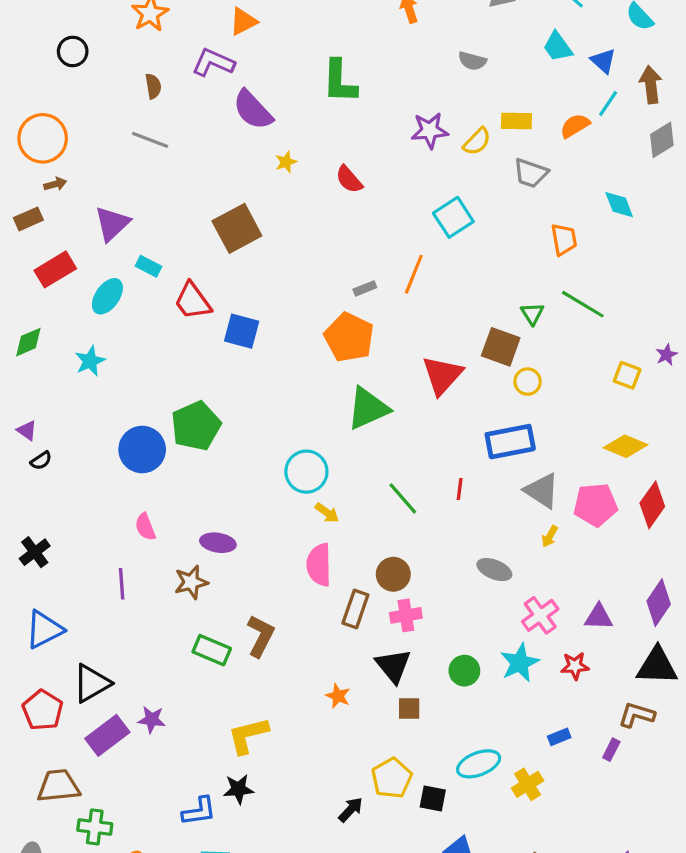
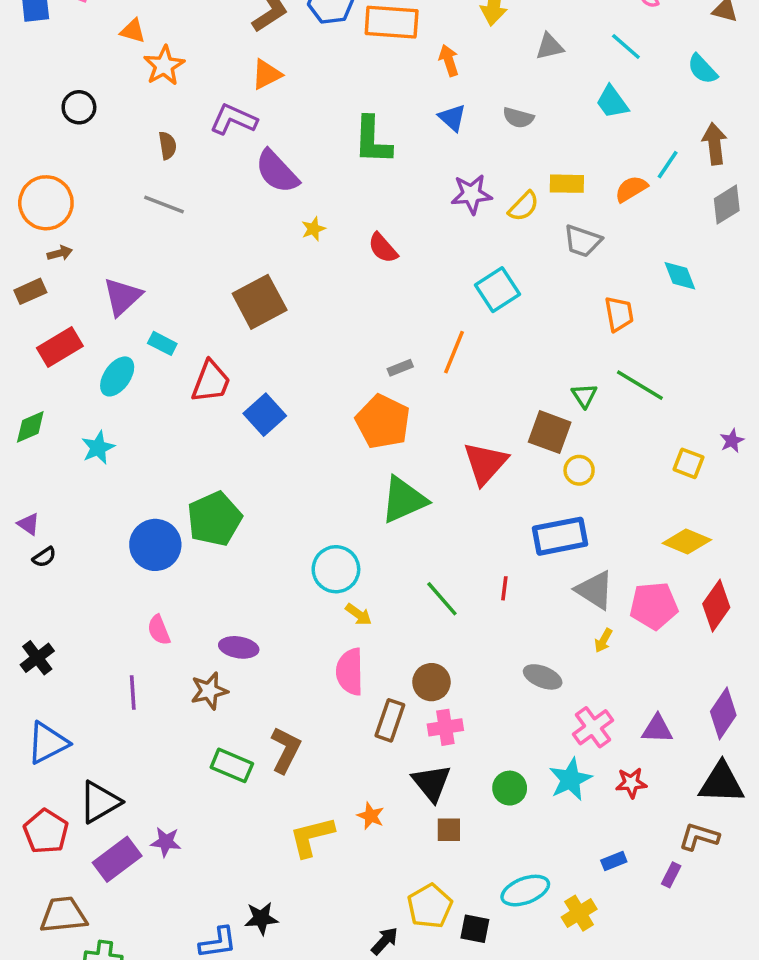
blue triangle: (603, 61) -> (452, 118), moved
red trapezoid: (193, 301) -> (211, 382), turned -123
blue square: (242, 331) -> (265, 415), turned 33
yellow L-shape: (248, 735) -> (312, 837), moved

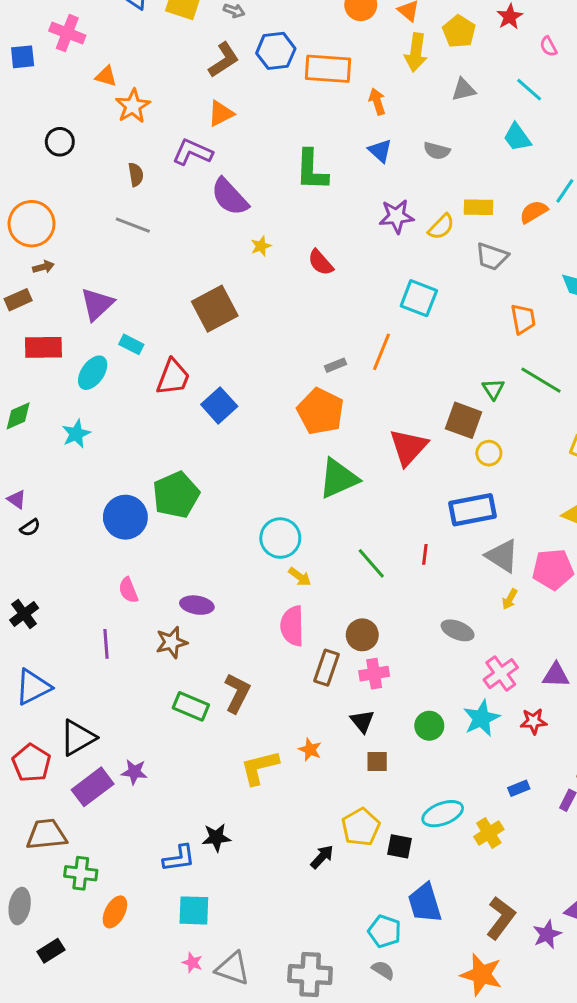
cyan square: (497, 290) -> (419, 298), turned -36
red rectangle: (60, 347) -> (43, 347), turned 30
black triangle: (431, 783) -> (362, 721), size x0.7

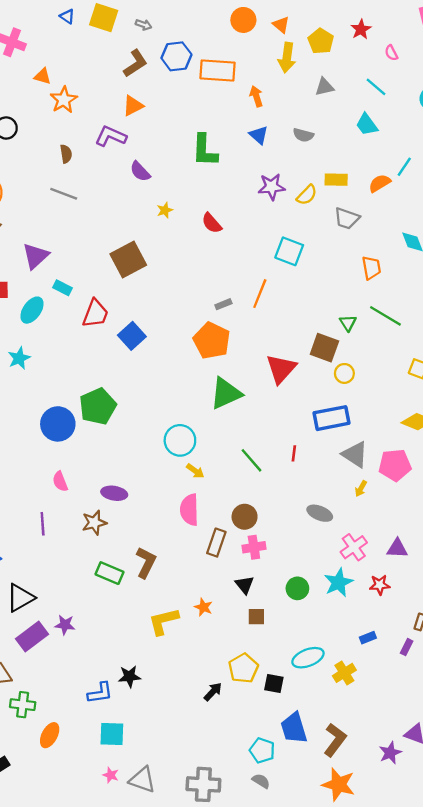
purple semicircle: (230, 197) -> (140, 171), size x0.7
brown L-shape: (501, 918) -> (335, 740), moved

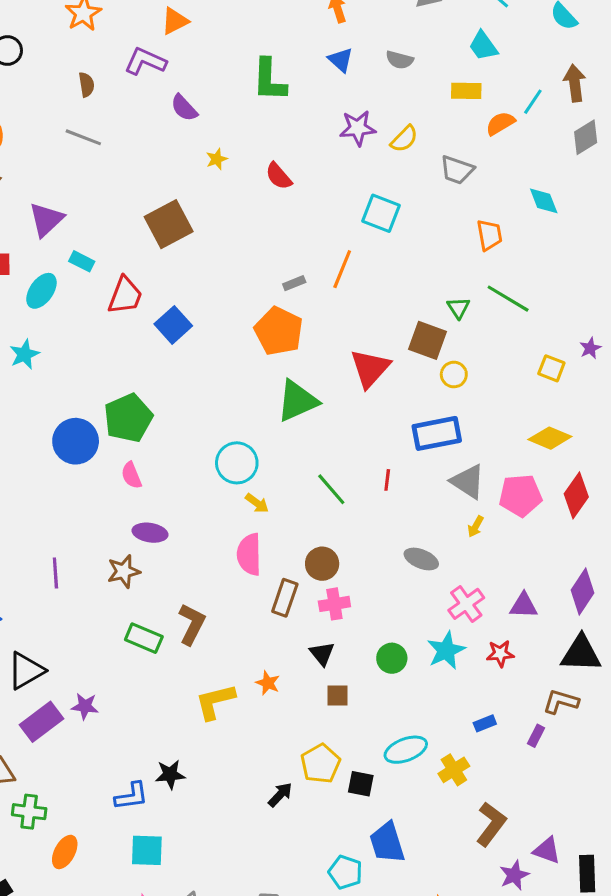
yellow rectangle: (336, 180) -> (466, 91), moved
pink semicircle: (60, 481) -> (131, 475), moved
brown L-shape: (335, 740) -> (491, 824), moved

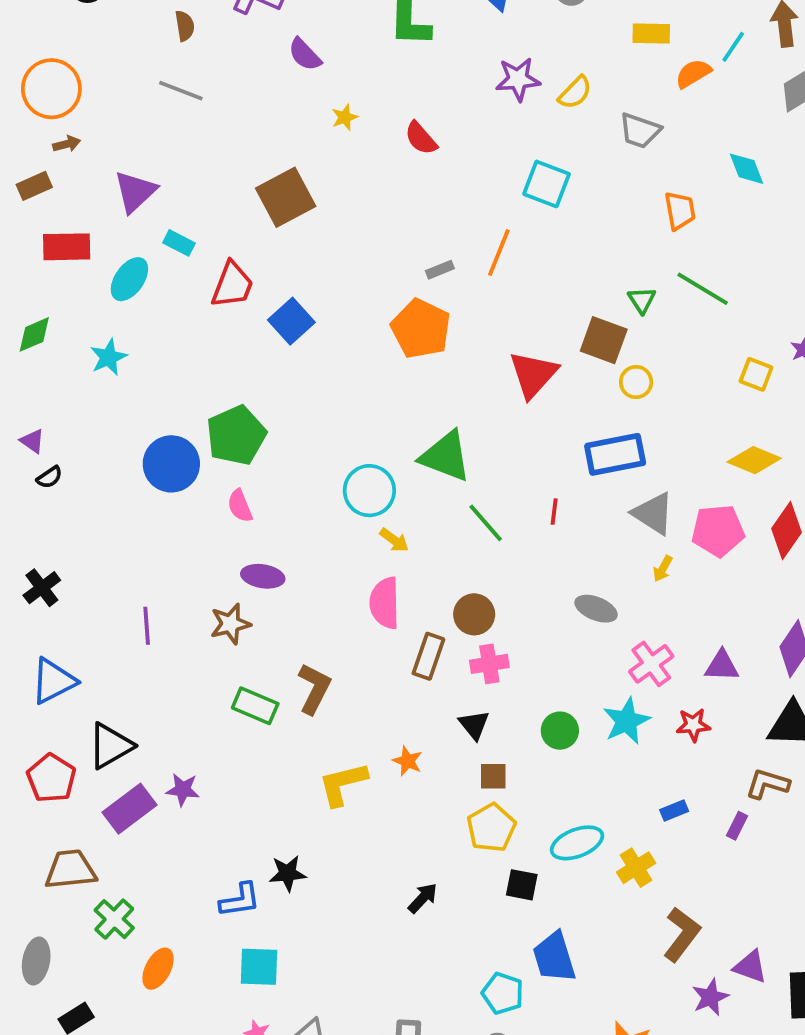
green triangle: (297, 401) -> (446, 456), moved, turned 45
yellow pentagon: (321, 764) -> (491, 828), moved
green cross: (29, 812) -> (114, 919), turned 36

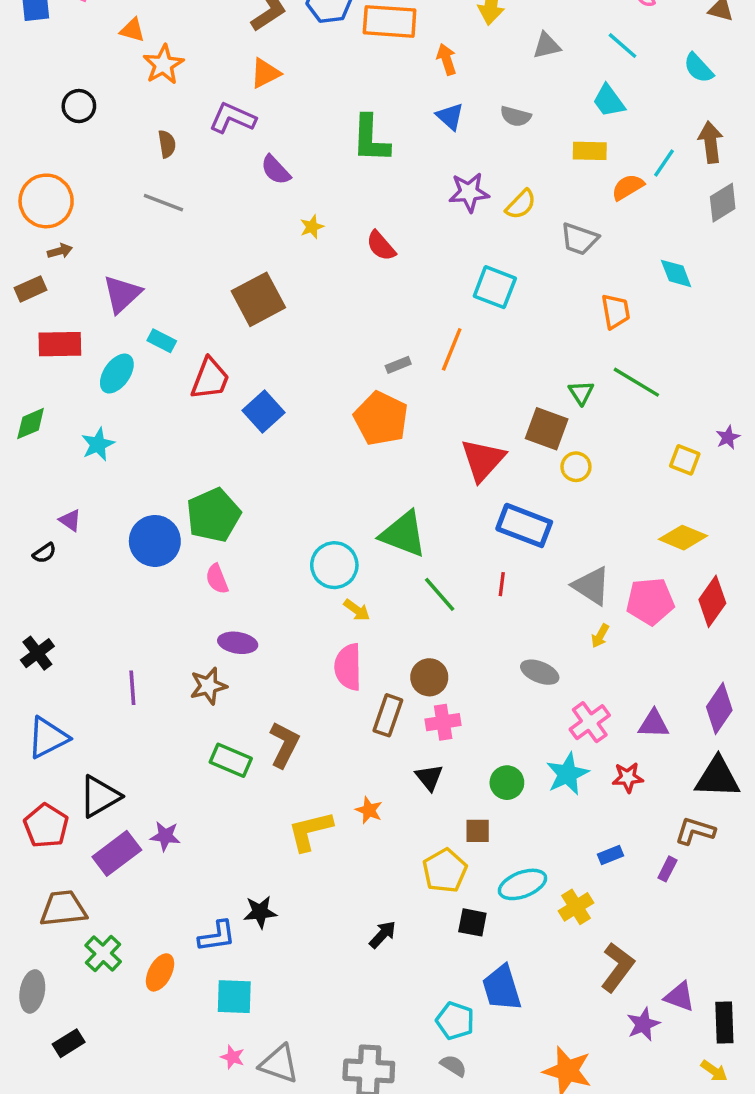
purple triangle: (32, 441) -> (70, 520), moved
blue rectangle: (615, 454) -> (524, 525), moved, turned 32
brown square: (493, 776) -> (478, 831), moved
orange ellipse: (158, 969) -> (160, 972), moved

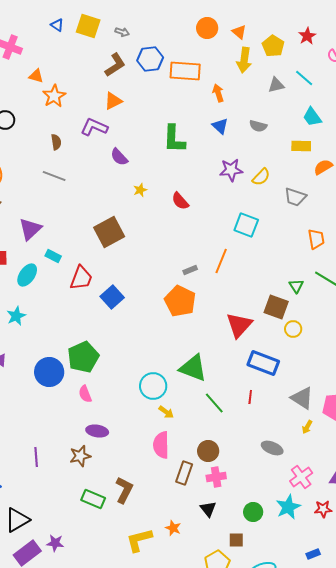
cyan line: (623, 46) -> (304, 78), moved

